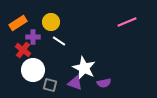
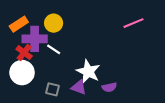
purple cross: (33, 37) -> (35, 39), size x1.6
white line: (59, 41) -> (54, 49), moved
white circle: (33, 70) -> (22, 73), moved

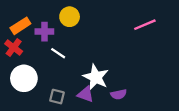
yellow circle: (54, 23) -> (70, 17), moved
purple cross: (35, 39) -> (44, 32), moved, size x0.7
red cross: (24, 53) -> (14, 48), moved

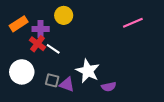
red cross: (14, 48) -> (37, 44), moved
purple triangle: (86, 94) -> (67, 85), moved
gray square: (57, 97) -> (52, 80), moved

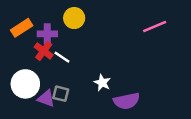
white star: (88, 71) -> (102, 83), size x0.6
purple triangle: (67, 85) -> (46, 99), moved
purple semicircle: (109, 87) -> (127, 101), size x1.5

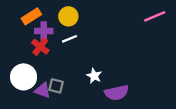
pink line: (155, 27) -> (155, 16), moved
orange rectangle: (22, 28) -> (31, 16), moved
white line: (62, 57) -> (69, 39), moved, turned -56

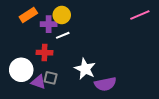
purple cross: (44, 31) -> (49, 24), moved
red cross: (40, 47) -> (45, 53), moved, turned -35
white star: (94, 76) -> (85, 69), size x1.5

